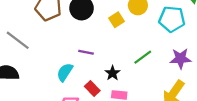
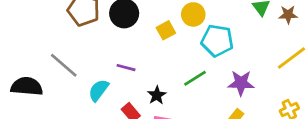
cyan pentagon: (172, 19) -> (217, 41), moved
gray line: (18, 40) -> (64, 65), moved

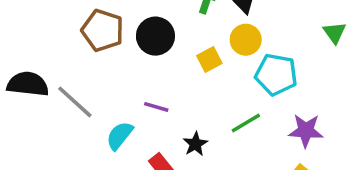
black semicircle: (27, 86) -> (28, 84), moved

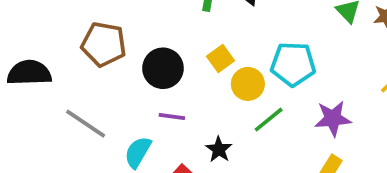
black circle: (155, 36) -> (163, 68), moved
yellow circle: (246, 40) -> (248, 84), moved
black semicircle: (28, 84) -> (29, 73), moved

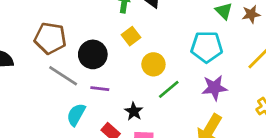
yellow square: (221, 58) -> (131, 36), moved
cyan pentagon: (293, 64) -> (207, 47), moved
gray line: (86, 124) -> (63, 76), moved

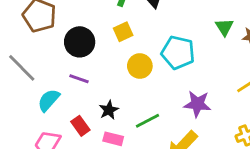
cyan pentagon: (207, 47) -> (178, 52), moved
gray line: (63, 76) -> (22, 68), moved
green line: (169, 89) -> (148, 121), moved

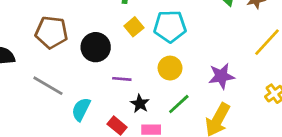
cyan pentagon: (178, 52) -> (170, 26), moved
yellow circle: (140, 66) -> (170, 68), moved
purple line: (79, 79) -> (122, 79), moved

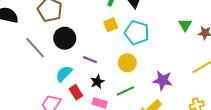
black circle: (96, 47) -> (65, 38), moved
cyan semicircle: (81, 109) -> (64, 74), moved

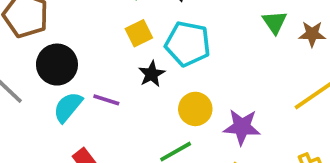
yellow circle: (127, 63) -> (195, 109), moved
cyan semicircle: (64, 74) -> (68, 107), moved
black star: (97, 82) -> (152, 74), moved

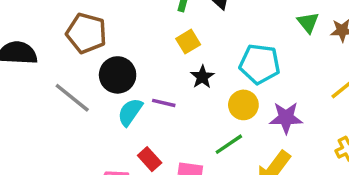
cyan pentagon: (188, 44) -> (260, 64), moved

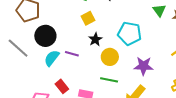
yellow circle: (243, 105) -> (110, 57), moved
green line: (229, 144) -> (109, 80), turned 42

